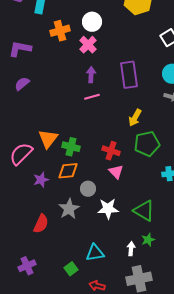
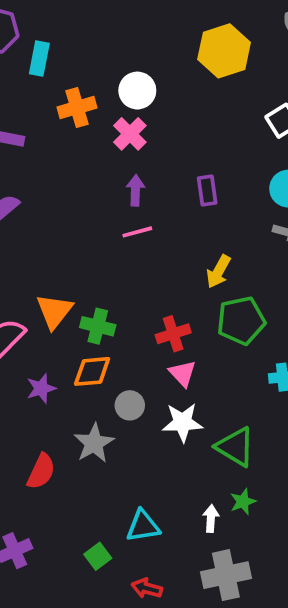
purple rectangle: (129, 75) -> (207, 190), size x0.6
red cross: (111, 151) -> (173, 334), turned -36
white star: (108, 209) -> (183, 422), moved

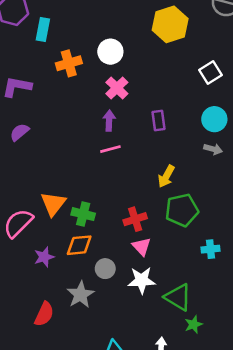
pink cross: (130, 134) -> (117, 88), moved
green star: (243, 502) -> (194, 324), moved

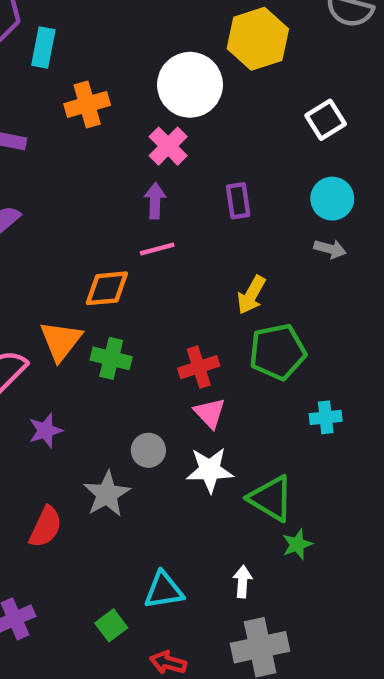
white circle: (110, 52) -> (190, 85), moved, size x1.5
orange diamond: (79, 245) -> (107, 288), moved

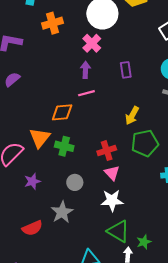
gray circle: (148, 450) -> (75, 182), moved
green triangle: (271, 498) -> (118, 231), moved
red semicircle: (46, 527) -> (32, 228), turned 42
green star: (297, 544) -> (144, 242), moved

